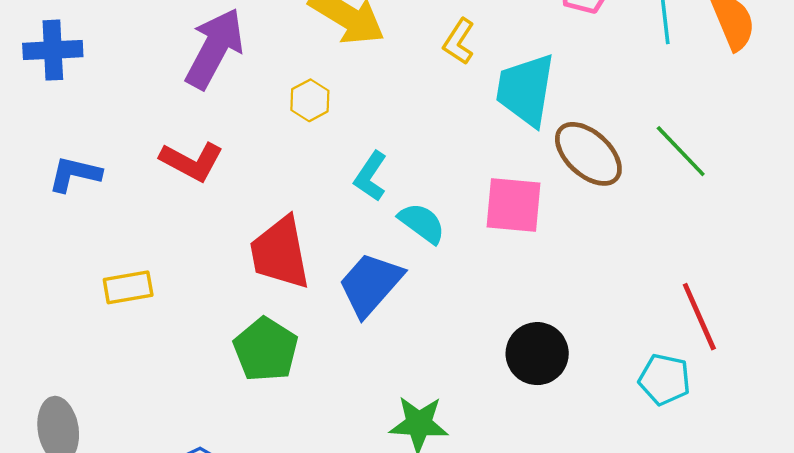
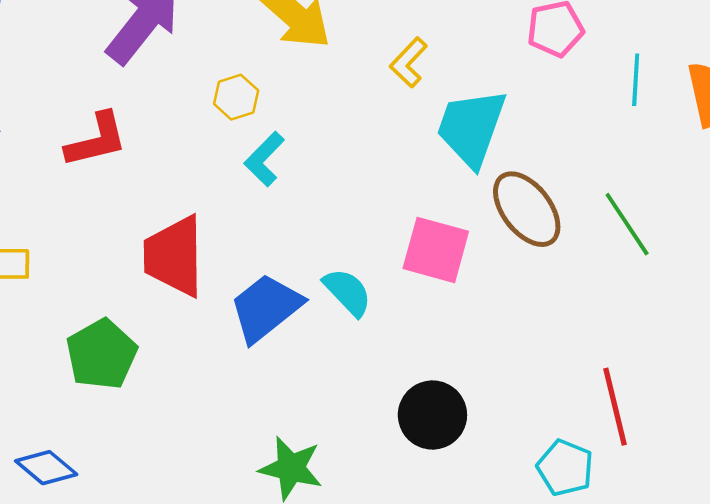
red L-shape: (192, 161) -> (96, 140), turned -52
cyan L-shape: (371, 176) -> (264, 159), moved
cyan semicircle: (422, 223) -> (347, 292), moved
green pentagon: (266, 350) -> (102, 354), moved

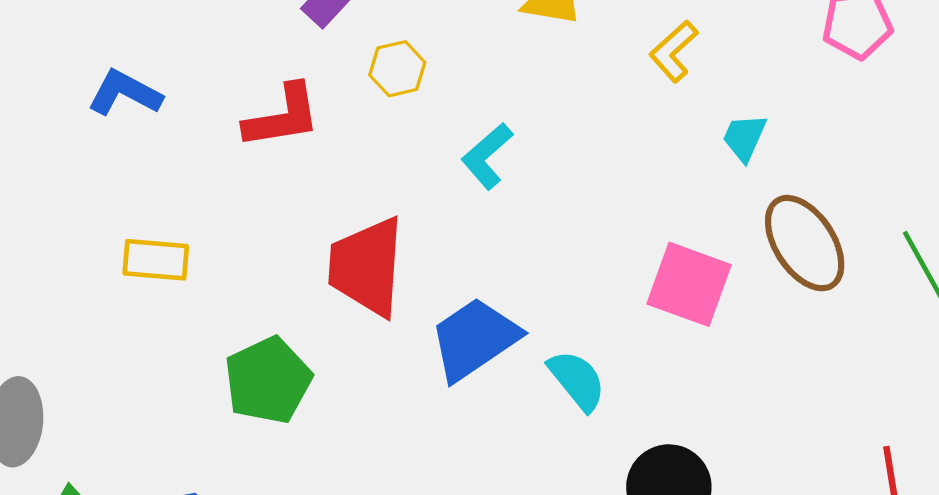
yellow hexagon: (236, 97) -> (397, 69), moved
cyan trapezoid: (471, 128) -> (744, 138), size x0.5
cyan semicircle: (347, 292) -> (577, 380), moved

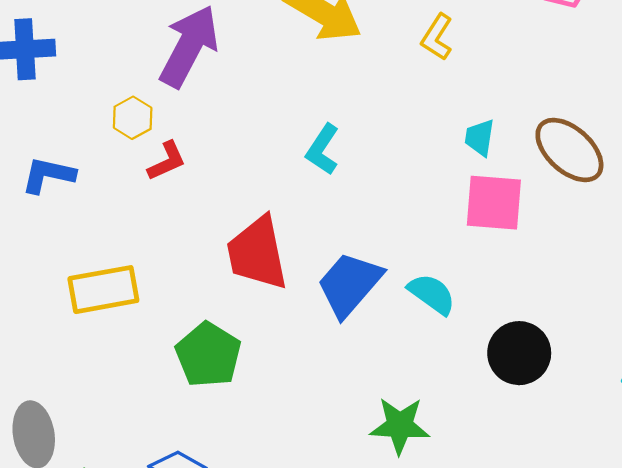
yellow hexagon: (397, 69) -> (133, 118), moved
red L-shape: (282, 116) -> (167, 161), size x0.7
cyan trapezoid: (744, 138) -> (480, 138), moved
yellow rectangle: (156, 260) -> (103, 290), size x1.4

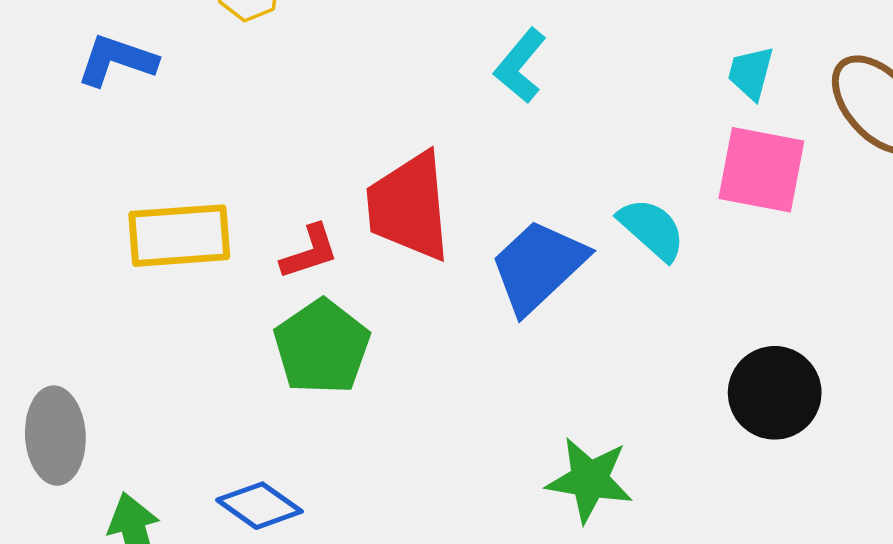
red L-shape: (167, 161) -> (309, 252), moved
cyan semicircle: (432, 294) -> (652, 229), moved

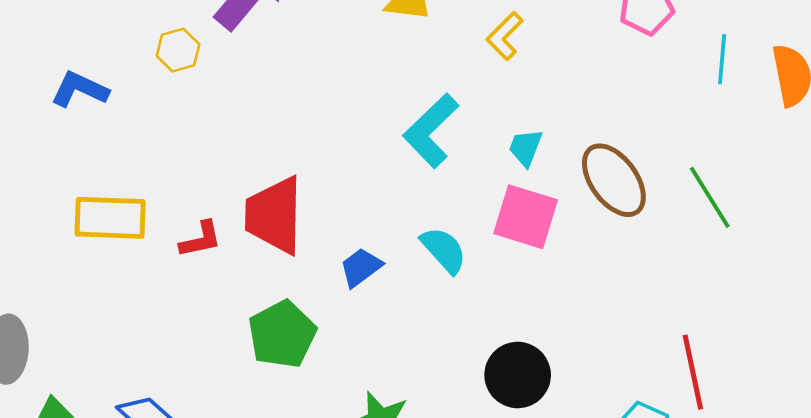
cyan L-shape: (520, 66) -> (431, 131), moved, size x1.4
blue trapezoid: (538, 266) -> (361, 267), size x0.6
green pentagon: (322, 347) -> (282, 334), moved

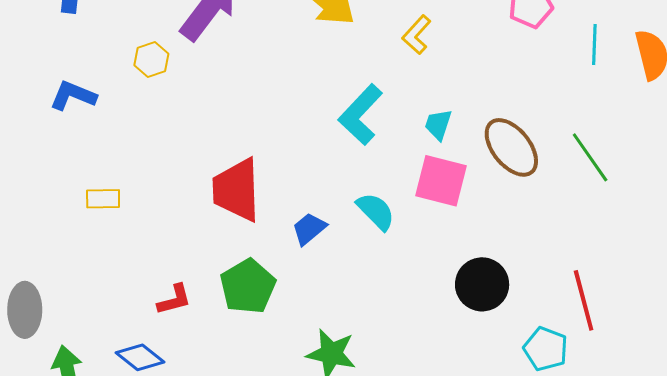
yellow rectangle: (110, 218) -> (103, 199), size x0.6
red L-shape: (201, 239) -> (174, 300), moved
black circle: (518, 375) -> (482, 284), moved

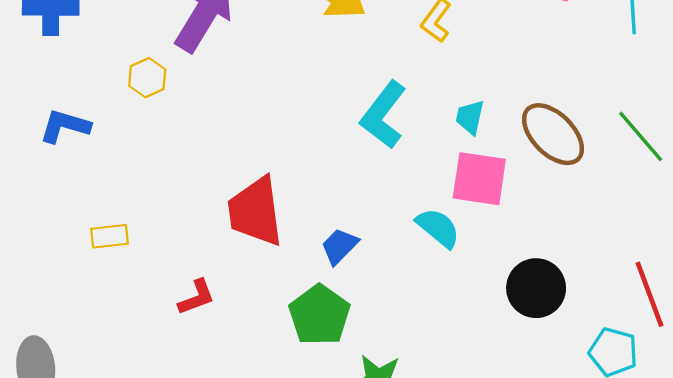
cyan semicircle: (376, 211) -> (438, 228), moved
green pentagon: (248, 286) -> (319, 315), moved
red L-shape: (174, 300) -> (196, 297), moved

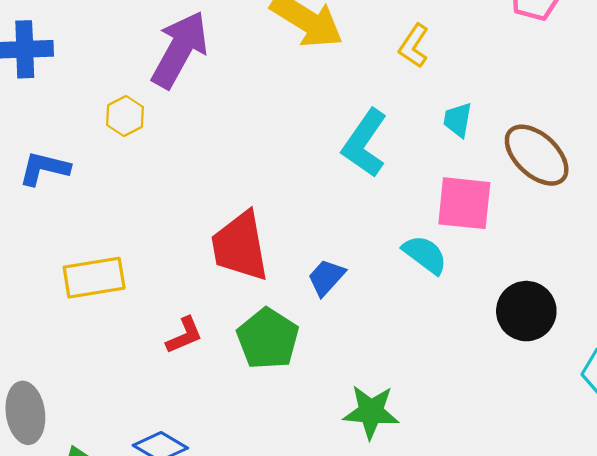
cyan trapezoid: (470, 117) -> (458, 120), moved
yellow rectangle: (109, 236) -> (94, 278), size x1.6
green pentagon: (319, 315) -> (268, 339), moved

